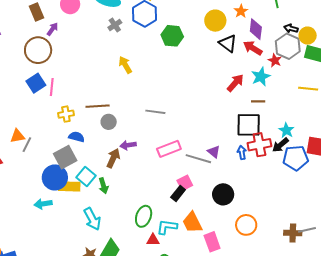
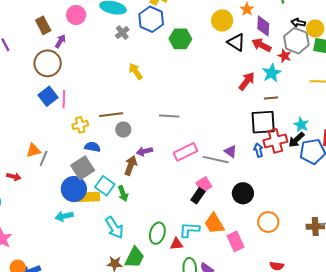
green ellipse: (144, 216) -> (157, 233), moved

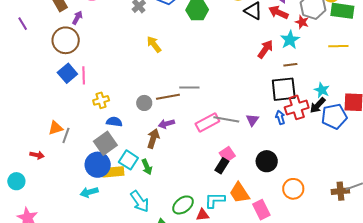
brown line: (111, 115) -> (168, 97), moved
purple triangle: (231, 151) -> (252, 120), turned 32
gray line: (216, 160) -> (226, 119), moved
green ellipse: (157, 233) -> (183, 205), turned 40

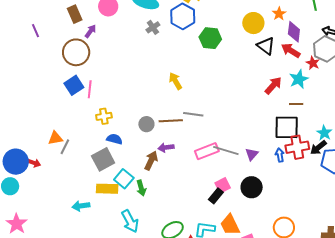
yellow arrow: (154, 44) -> (175, 81), moved
black circle: (267, 161) -> (252, 187), moved
blue circle: (98, 165) -> (16, 162), moved

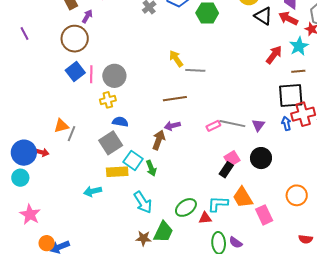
purple line: (35, 31) -> (25, 34), moved
gray line: (193, 114) -> (195, 70), moved
gray circle: (146, 124) -> (114, 76), moved, size x1.5
pink rectangle: (207, 151) -> (213, 126), size x0.6

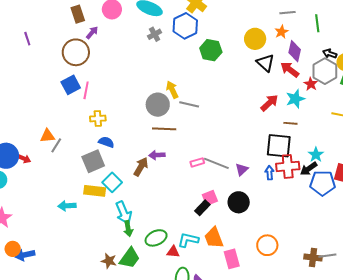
gray circle: (114, 76) -> (158, 105), moved
green arrow: (151, 168) -> (128, 229), moved
cyan arrow: (143, 202) -> (124, 213), moved

